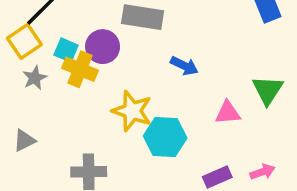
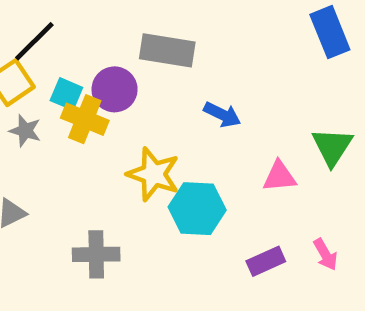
gray star: (35, 78) -> (25, 131), turned -30
pink arrow: (262, 172) -> (325, 254), turned 80

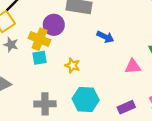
cyan square: (66, 94) -> (39, 58), moved, turned -32
yellow star: (153, 174) -> (72, 65), size x0.6
cyan hexagon: (197, 209) -> (86, 99), moved

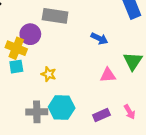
blue arrow: (105, 37) -> (99, 38), moved
gray cross: (45, 104) -> (37, 112), moved

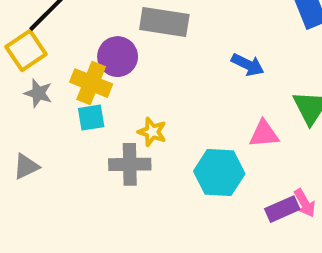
cyan hexagon: (62, 108) -> (219, 172), moved
gray cross: (37, 112) -> (130, 164), moved
purple rectangle: (101, 115) -> (282, 209), moved

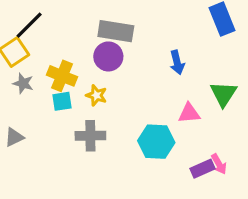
purple circle: (118, 57) -> (108, 56), moved
blue arrow: (248, 65) -> (177, 62), turned 50
yellow star: (152, 132) -> (96, 95), moved

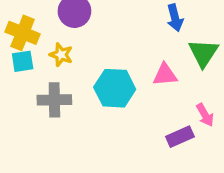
blue arrow: (177, 62) -> (175, 18), moved
cyan hexagon: (156, 142) -> (115, 88), moved
pink arrow: (219, 164) -> (205, 115), moved

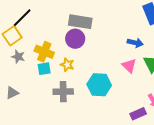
blue arrow: (175, 18) -> (135, 43), turned -63
pink triangle: (165, 75) -> (129, 66), moved, turned 49

